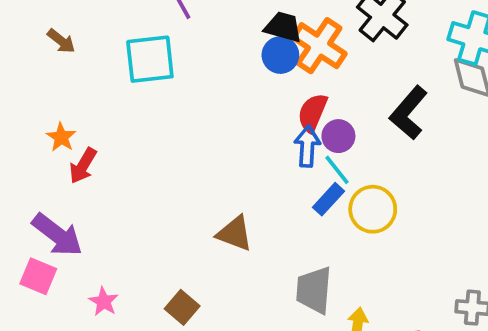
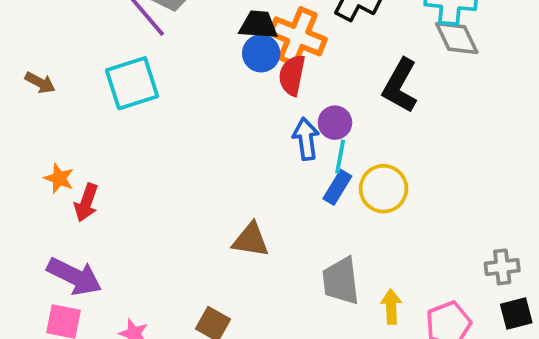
red semicircle: (312, 113) -> (292, 75), moved
cyan line: (337, 170) -> (340, 157), turned 60

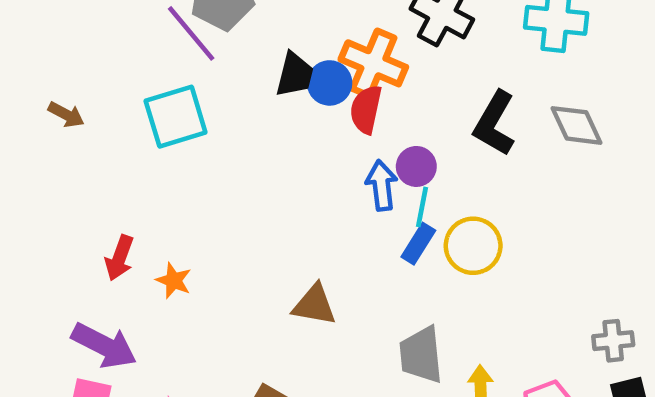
black trapezoid: (258, 25) -> (295, 75), moved, turned 99
gray diamond: (457, 38) -> (576, 125), moved
orange star: (59, 178) -> (174, 281), moved

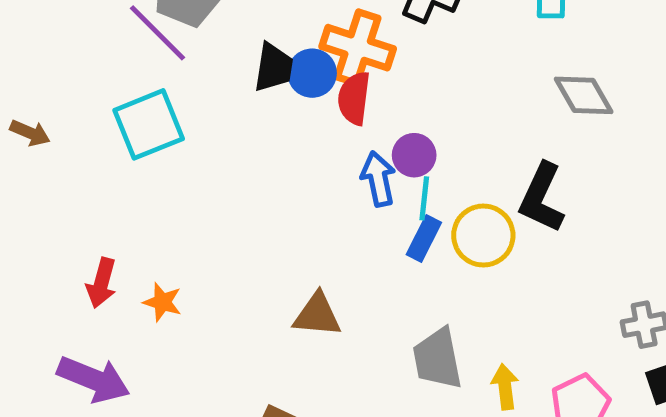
black L-shape: (494, 123) -> (542, 198), moved

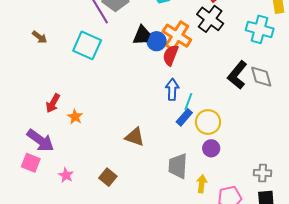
cyan square: (149, 124) -> (87, 45), turned 32
purple circle: (414, 155) -> (211, 148), moved
black L-shape: (542, 198) -> (237, 75), moved

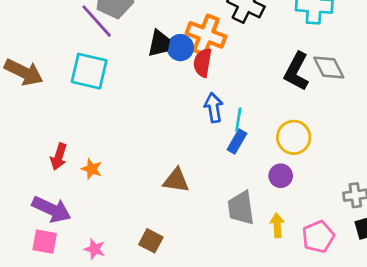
brown arrow: (40, 37) -> (24, 72), size x1.8
yellow circle: (208, 122) -> (294, 137), moved

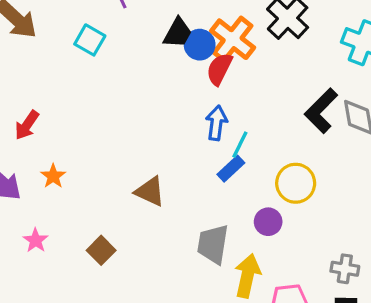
cyan square: (89, 71) -> (90, 40), size x0.7
orange star: (92, 169) -> (53, 176), moved
yellow arrow: (277, 225) -> (247, 276), size x1.5

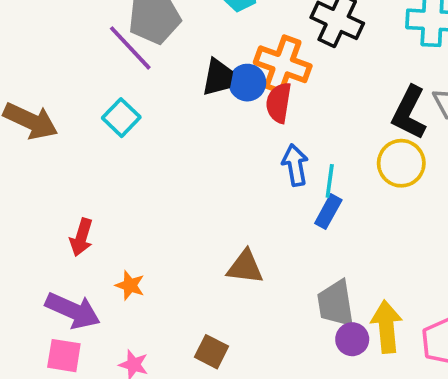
cyan square: (90, 40) -> (121, 118), turned 32
yellow circle: (296, 183) -> (401, 163), moved
purple circle: (268, 222) -> (352, 339), moved

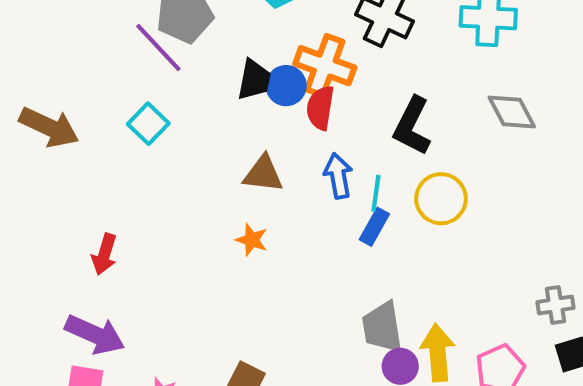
black L-shape: (409, 113) -> (412, 126), moved
yellow circle: (401, 163) -> (441, 199), moved
brown triangle: (245, 267) -> (263, 174), moved
orange star: (130, 285) -> (252, 240), moved

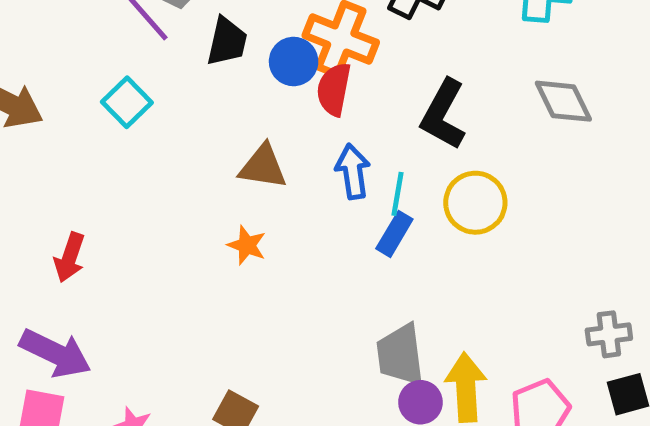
black trapezoid: (254, 80) -> (227, 42), moved

